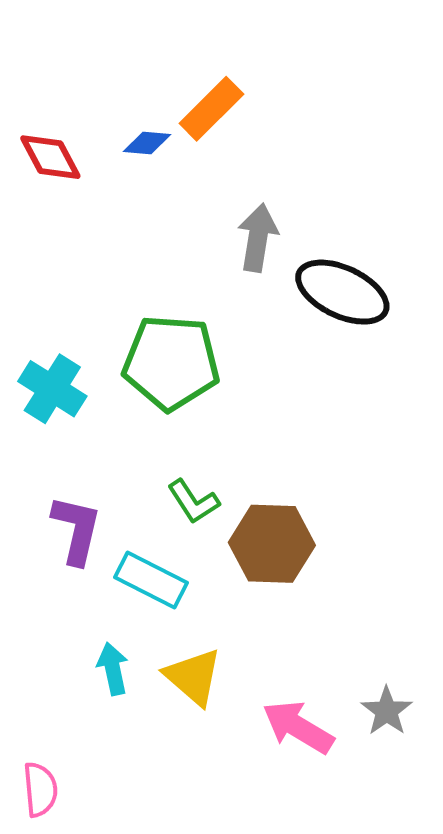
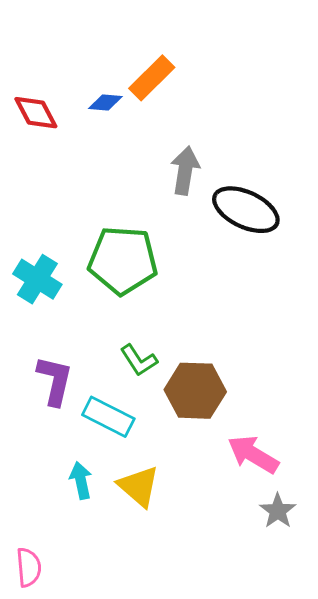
pink arrow: (298, 727) -> (253, 454), moved

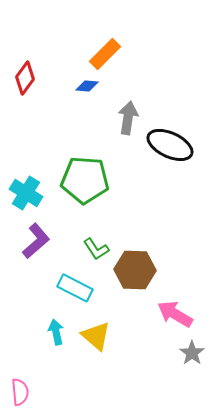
blue diamond: (105, 103) -> (87, 86), moved
red diamond: (36, 113) -> (25, 78), turned 64
purple L-shape: (55, 381) -> (36, 241), moved, turned 36

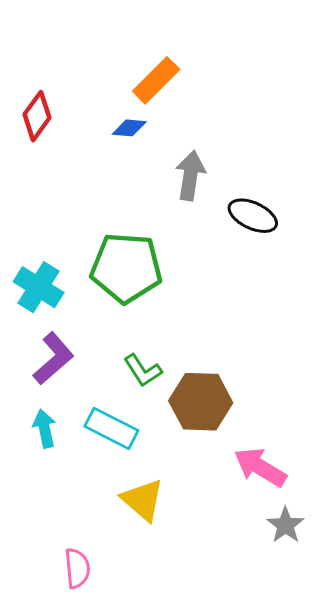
black ellipse: (170, 145) -> (253, 216), size x0.7
cyan arrow: (56, 332) -> (44, 428), moved
pink semicircle: (20, 392) -> (77, 568), moved

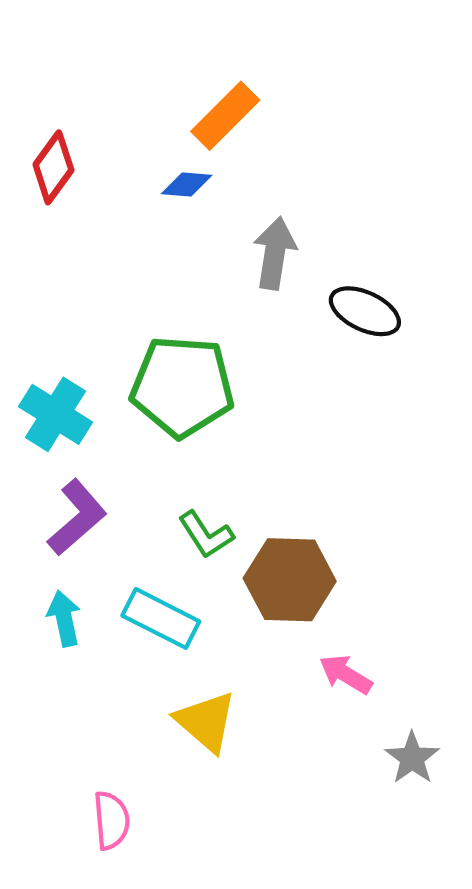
pink arrow: (260, 467) -> (346, 674), moved, size x0.7

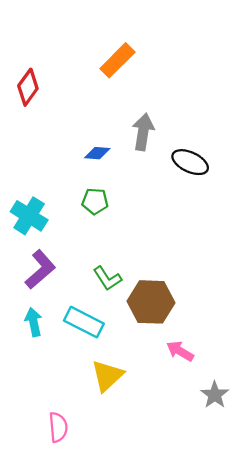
blue diamond: (187, 184) -> (97, 153), moved
green pentagon: (182, 386) -> (95, 201), size x0.5
yellow triangle: (206, 722) -> (107, 376), turned 36

